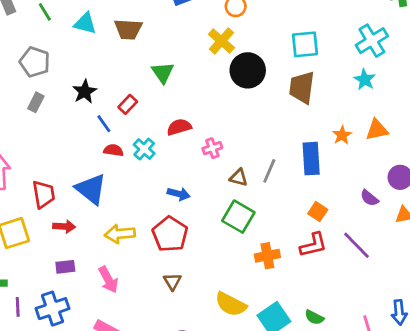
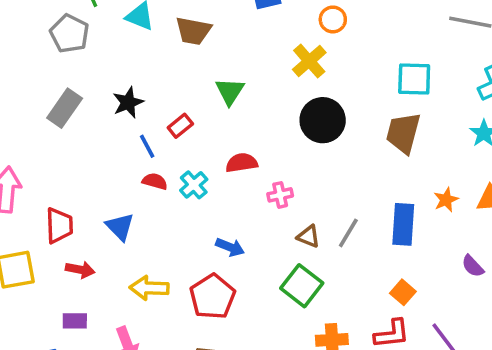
gray pentagon: (35, 62) -> (69, 34), moved
black circle: (248, 70) -> (323, 120), moved
gray rectangle: (36, 102) -> (65, 108), size x1.5
blue triangle: (91, 189) -> (120, 227), size x0.7
purple semicircle: (369, 198) -> (473, 266), moved

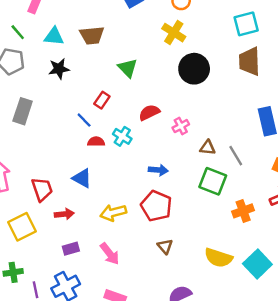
black star: (128, 102) -> (59, 69), moved, turned 30
gray line: (348, 233) -> (236, 156), moved, turned -45

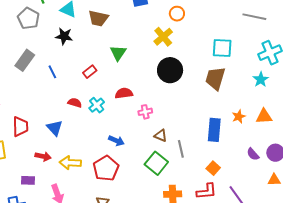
blue line: (84, 120) -> (52, 72), moved
red arrow: (64, 214) -> (43, 156), moved

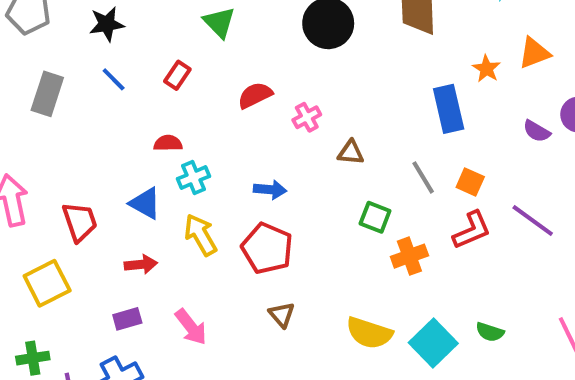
blue line: (52, 72) -> (114, 79), moved
cyan cross: (97, 105) -> (194, 177), moved, turned 35
gray line: (181, 149) -> (423, 177), moved
yellow arrow: (70, 163) -> (201, 235), moved, turned 75
green square: (156, 163) -> (375, 217), moved, size x0.7

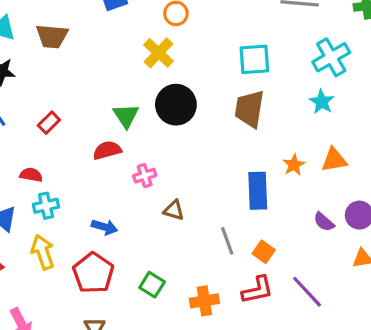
green triangle: (219, 22) -> (126, 116), moved
green square: (375, 217) -> (152, 285), moved

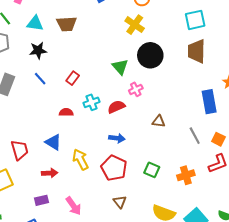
red semicircle: (107, 150) -> (116, 107), moved
pink cross: (145, 176) -> (136, 89), moved
cyan cross: (46, 206) -> (92, 102), moved

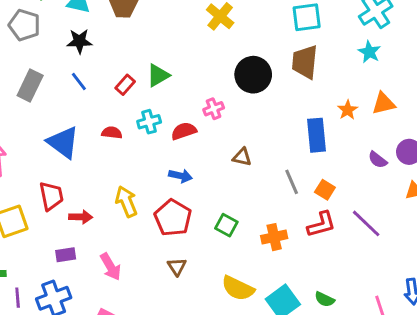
black circle: (150, 55) -> (253, 75), moved
green triangle: (120, 67) -> (158, 75), moved, turned 36
blue triangle: (53, 142) -> (63, 142), moved, size x1.4
red trapezoid: (20, 150) -> (51, 196), moved

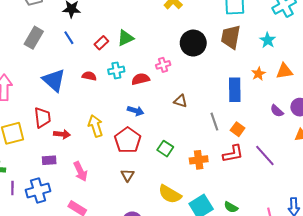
cyan star: (369, 52) -> (268, 40), moved

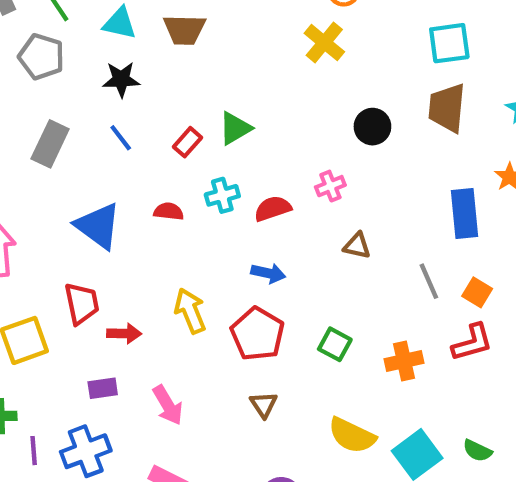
black circle: (193, 43) -> (372, 127), size x0.7
pink cross: (163, 65) -> (330, 186), moved

